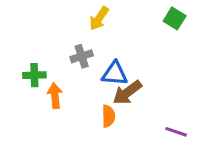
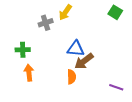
gray cross: (82, 56) -> (46, 23), moved
orange arrow: (55, 96) -> (29, 73), moved

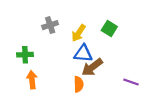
yellow arrow: (65, 12) -> (79, 33), moved
green square: (115, 12) -> (109, 28), moved
purple line: (116, 87) -> (131, 82), moved

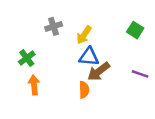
green square: (109, 28) -> (135, 30), moved
green cross: (25, 55) -> (27, 58), turned -35
purple line: (131, 82) -> (140, 74), moved

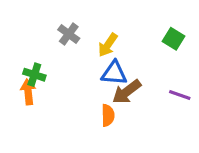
gray cross: (54, 26) -> (69, 34), turned -35
green cross: (27, 58) -> (34, 75), turned -35
orange arrow: (34, 85) -> (28, 92), moved

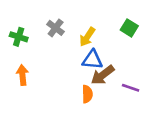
green square: (174, 39) -> (129, 28), moved
green cross: (34, 75) -> (19, 37), moved
purple line: (180, 95) -> (131, 88), moved

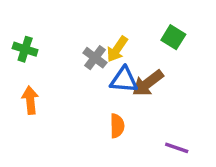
gray cross: (56, 28) -> (95, 58), moved
brown arrow: (103, 75) -> (148, 83), moved
purple line: (131, 88) -> (177, 148), moved

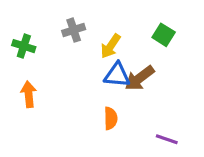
gray cross: (95, 58) -> (74, 30), moved, turned 35

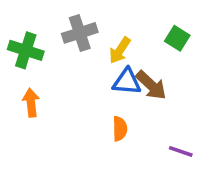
gray cross: (74, 30) -> (80, 33), size x1.4
green cross: (24, 46) -> (26, 50), size x1.4
brown arrow: (139, 78) -> (151, 85), turned -100

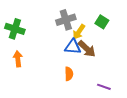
gray cross: (80, 33) -> (66, 20), moved
yellow arrow: (120, 50) -> (79, 32), moved

